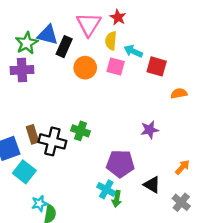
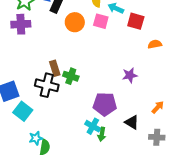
brown rectangle: (32, 134) -> (55, 68), moved
gray cross: (181, 202) -> (157, 137), turned -35

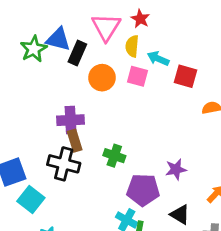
purple cross: (21, 24) -> (71, 120), moved
purple star: (130, 75) -> (176, 169), moved
green cross: (71, 76) -> (114, 156), moved

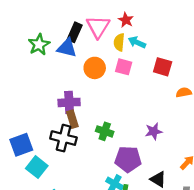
blue triangle: (58, 39) -> (67, 48), moved
black rectangle: (77, 53) -> (75, 32), moved
cyan arrow: (158, 58) -> (137, 42), moved
purple star: (176, 169) -> (154, 131), moved

